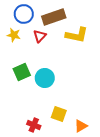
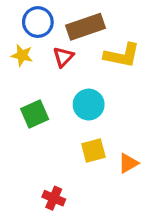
cyan circle: (45, 78) -> (89, 105), moved
yellow square: (59, 114) -> (93, 151), moved, turned -35
orange triangle: (81, 126) -> (128, 163), moved

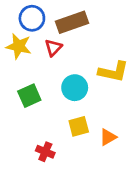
yellow star: (22, 55) -> (19, 46), size x1.4
yellow L-shape: (122, 55) -> (113, 72), moved
red cross: (54, 198) -> (45, 152), moved

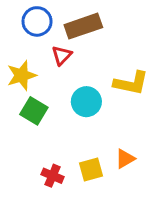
yellow star: (19, 46) -> (22, 75), moved, turned -30
green square: (29, 96) -> (34, 111), turned -35
yellow square: (79, 126) -> (91, 170), moved

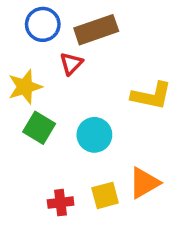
cyan circle: (86, 102) -> (94, 135), moved
orange triangle: (125, 159) -> (144, 183), size x1.4
red cross: (52, 176) -> (61, 203), turned -30

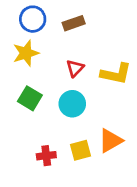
brown rectangle: (96, 30) -> (74, 23), size x0.7
red triangle: (71, 64) -> (75, 68), moved
yellow star: (25, 87) -> (26, 53), moved

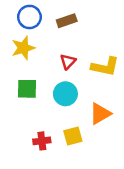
green square: (30, 98) -> (27, 89), turned -30
orange triangle: (110, 141) -> (100, 114), moved

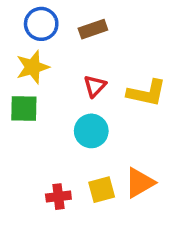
green square: (27, 89) -> (24, 109), moved
orange triangle: (100, 114) -> (140, 183), moved

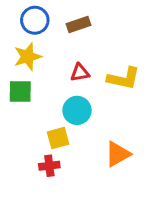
red triangle: (95, 86) -> (80, 73), turned 36
yellow square: (102, 190) -> (58, 138), moved

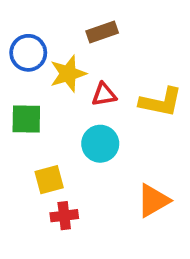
blue circle: (35, 20) -> (28, 53), moved
yellow star: (28, 57) -> (68, 74), moved
yellow square: (58, 138) -> (49, 180), moved

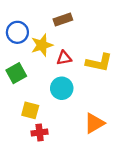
green square: (26, 119) -> (16, 73), turned -30
yellow square: (49, 180) -> (30, 110), turned 30

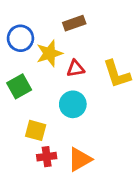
yellow L-shape: (99, 63) -> (117, 74), turned 60
orange triangle: (94, 123) -> (80, 159), moved

